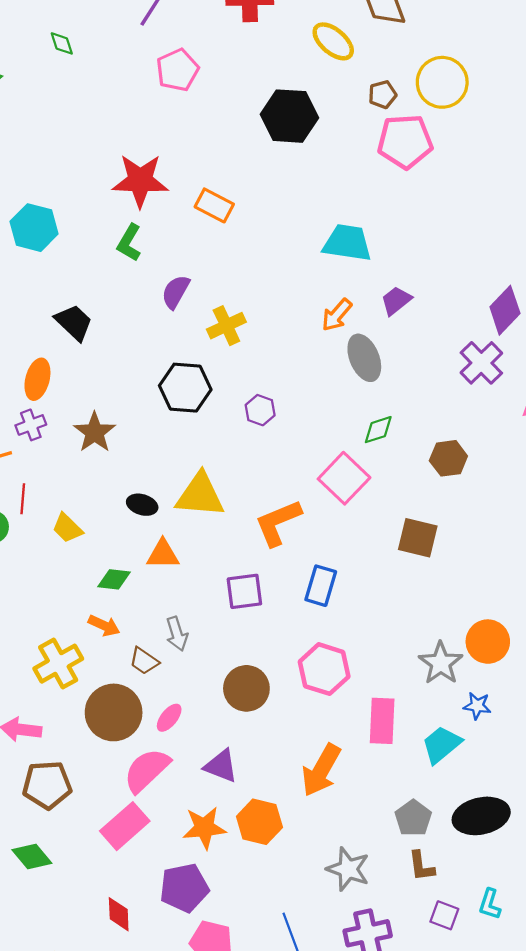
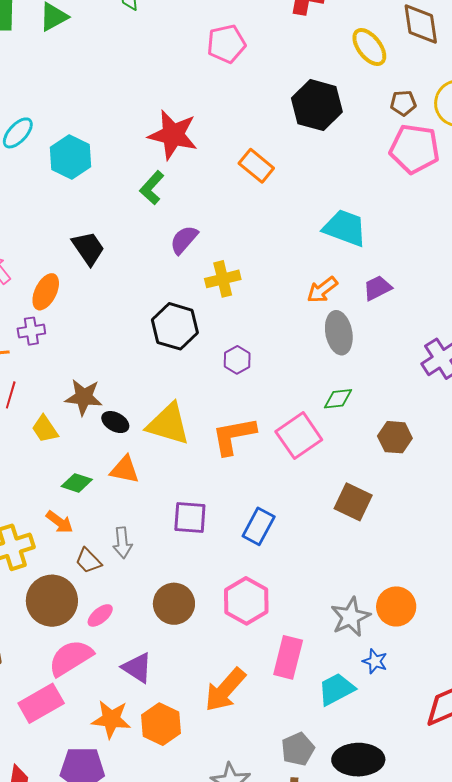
orange rectangle: (214, 205) -> (256, 166), moved
brown star: (95, 432) -> (84, 397), moved, turned 30
orange L-shape: (278, 523) -> (234, 436), moved

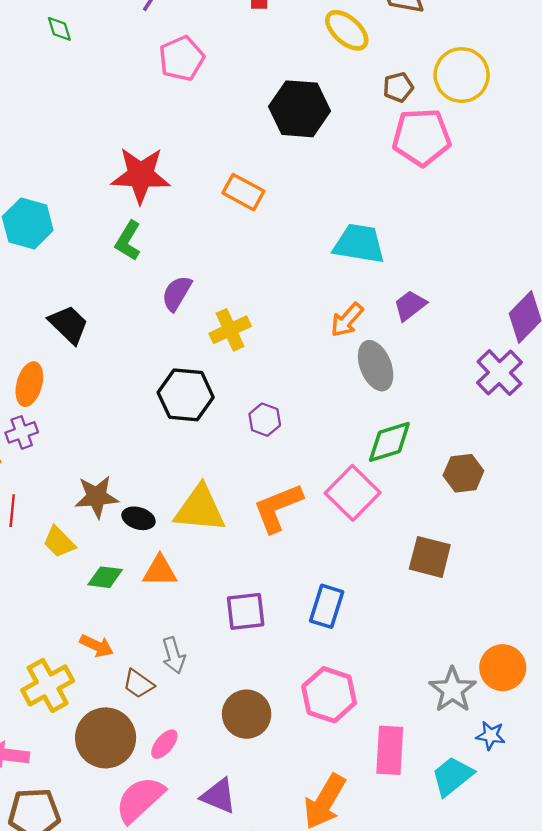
green diamond: (338, 399) -> (389, 442), size x1.4
green diamond: (77, 483) -> (105, 577), moved

